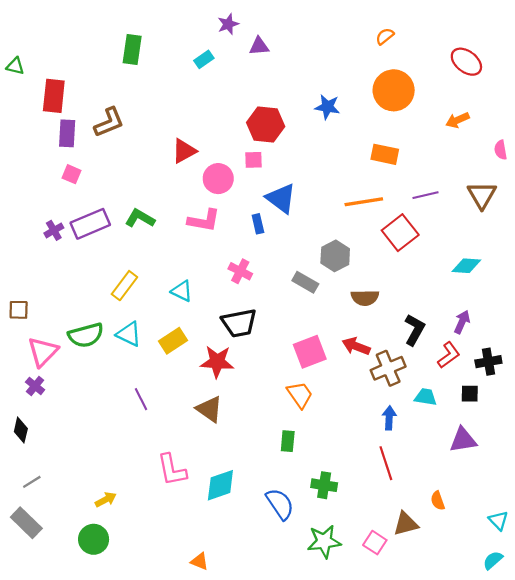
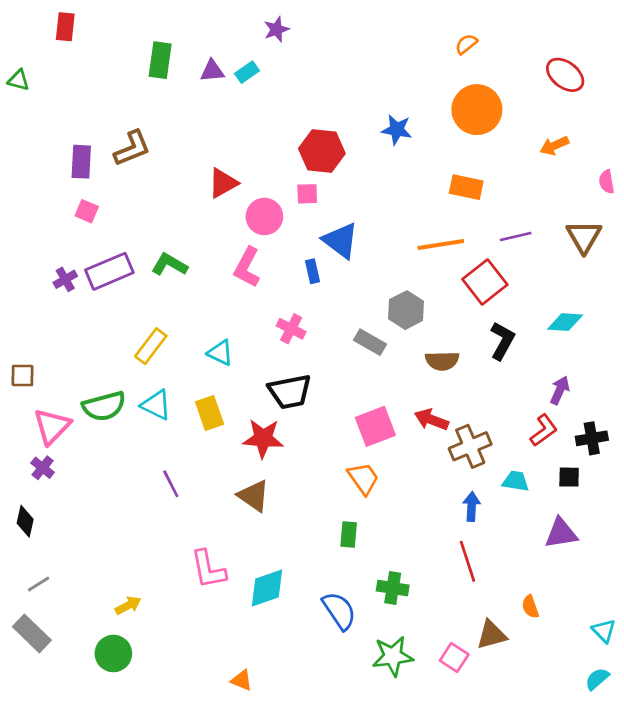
purple triangle: (259, 46) -> (212, 71), moved
red rectangle: (54, 96) -> (65, 27), moved, size x0.7
pink L-shape: (204, 220) -> (247, 267), turned 108
black L-shape: (415, 330) -> (502, 341), moved
yellow rectangle: (173, 341) -> (210, 413), turned -76

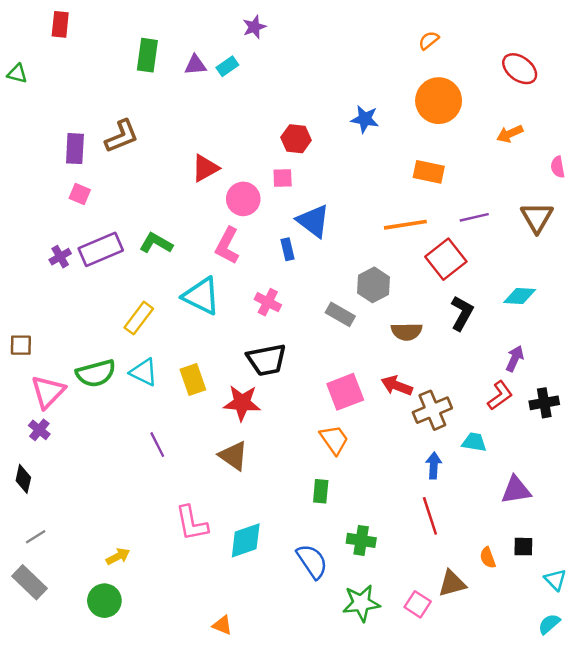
red hexagon: (322, 151) -> (296, 139), size x0.7
cyan triangle: (220, 353) -> (201, 296), moved, size x1.6
black square: (569, 477) -> (523, 547), moved

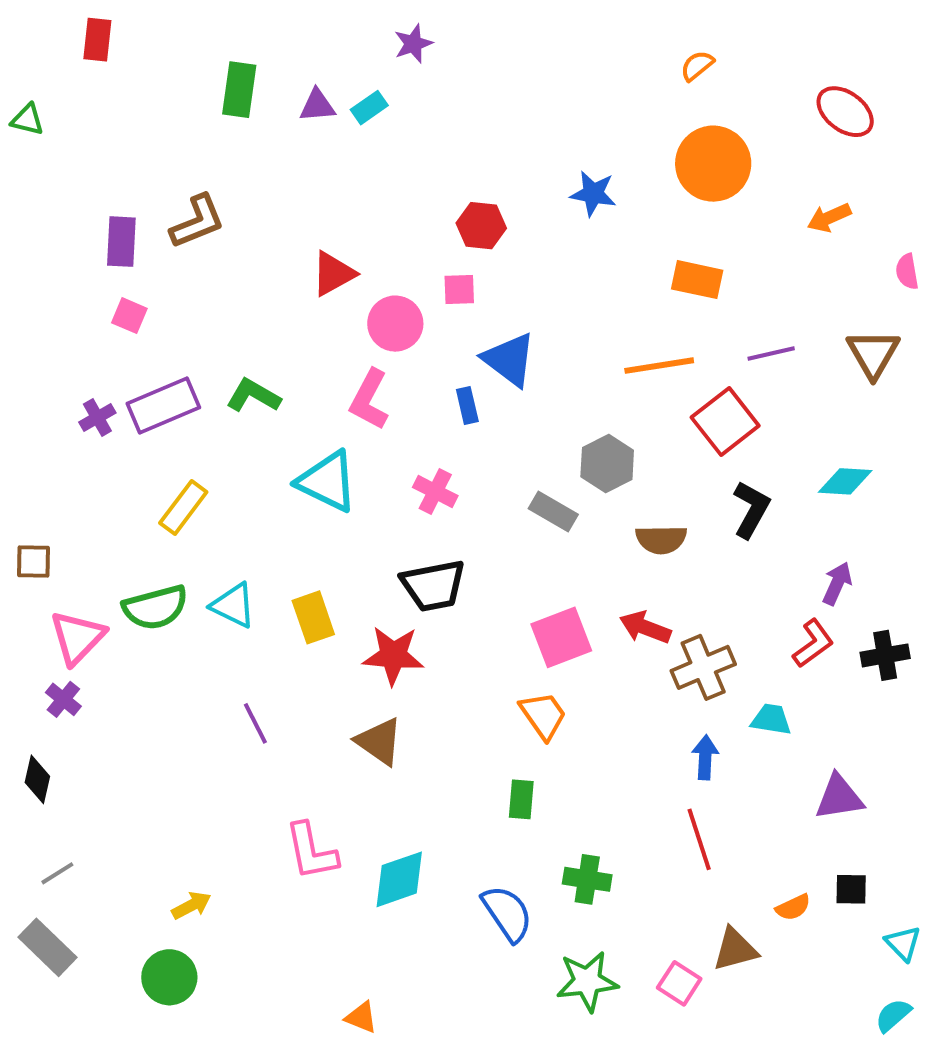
yellow rectangle: (139, 318) -> (183, 507), moved
orange semicircle: (488, 558) -> (793, 907), turned -95

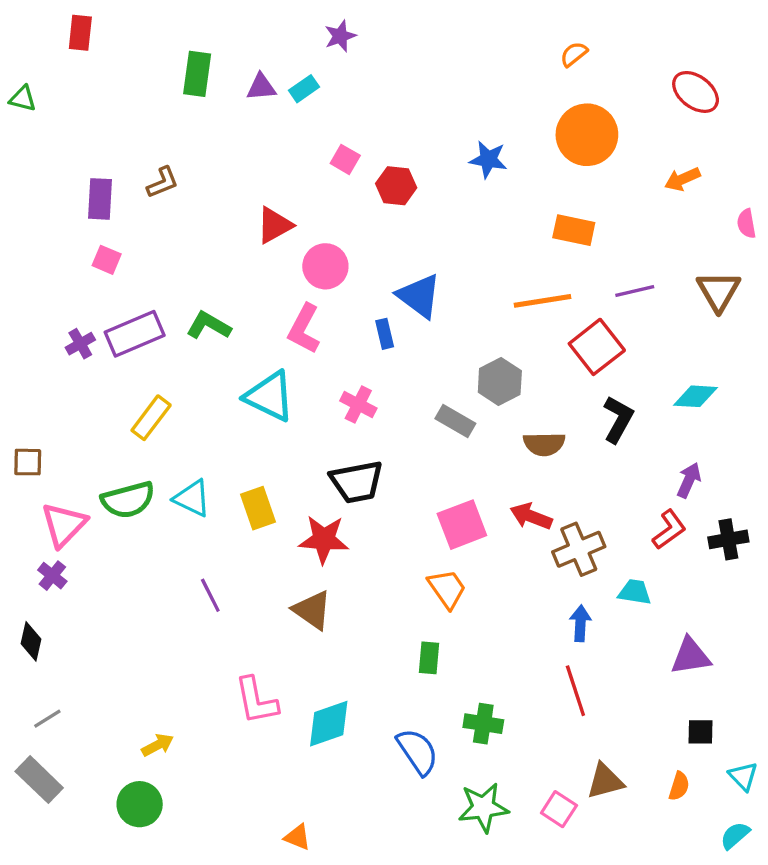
brown L-shape: (197, 222) -> (163, 182), size x0.7
pink square: (459, 290) -> (345, 159), moved, turned 32
orange semicircle: (793, 907) -> (679, 786), moved, turned -48

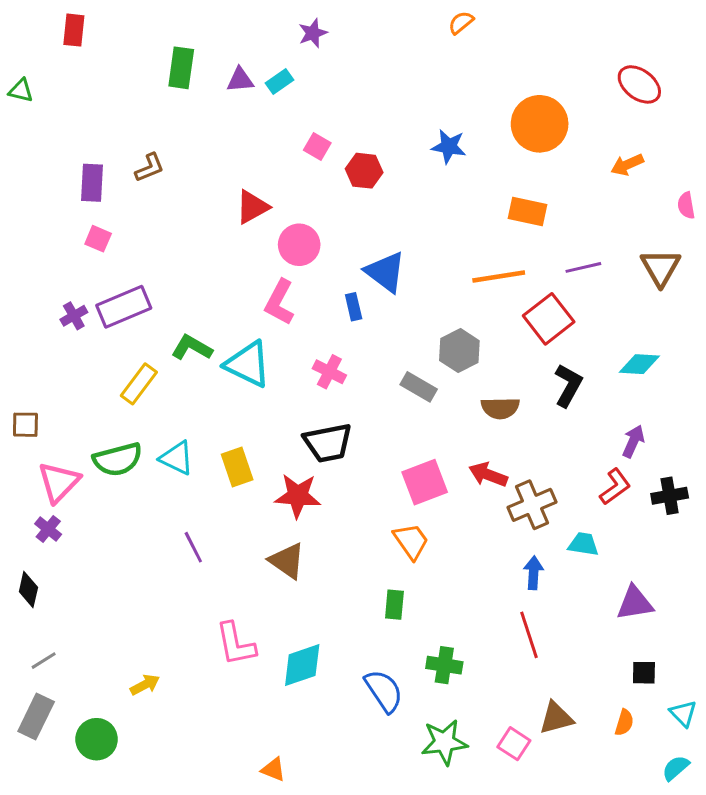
orange semicircle: (574, 54) -> (461, 22), moved
green L-shape: (209, 326) -> (192, 348), moved
gray rectangle: (39, 780) -> (36, 717), turned 72
green circle: (140, 804) -> (97, 739), moved

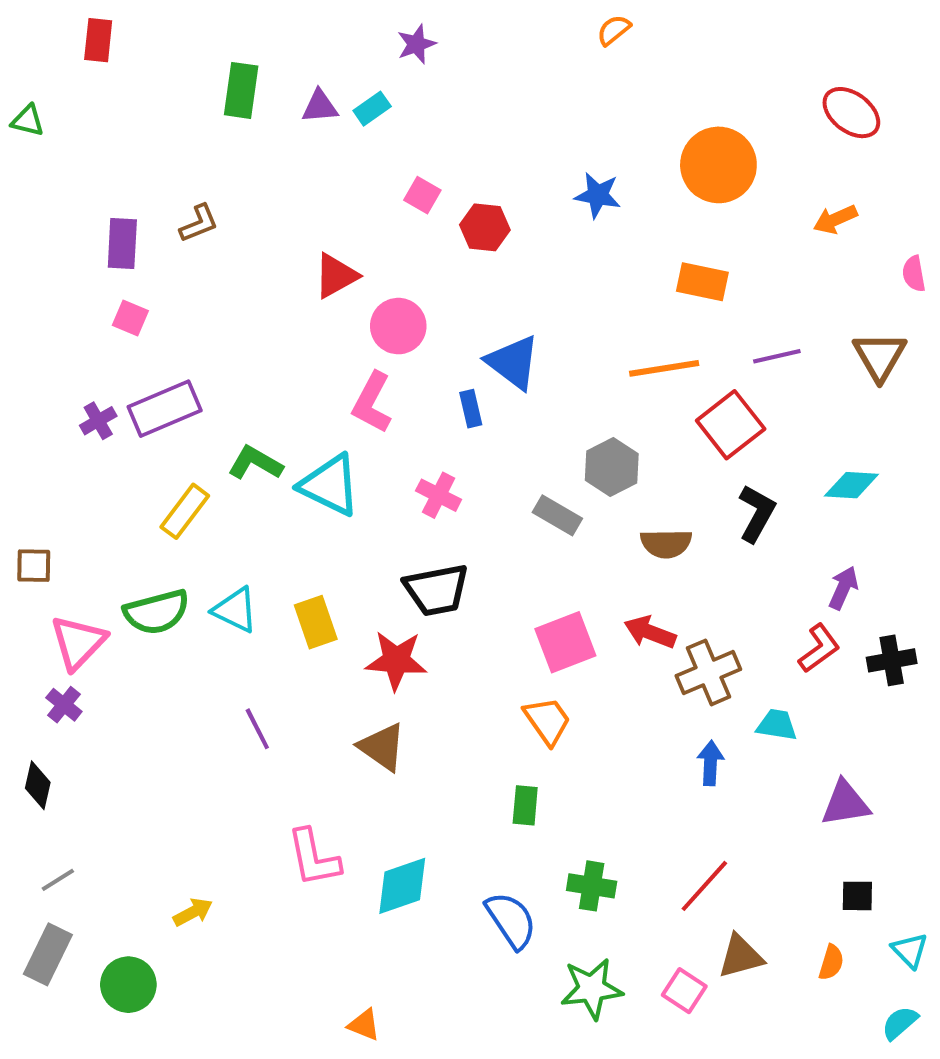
red line: (529, 635) -> (704, 886), moved, turned 60

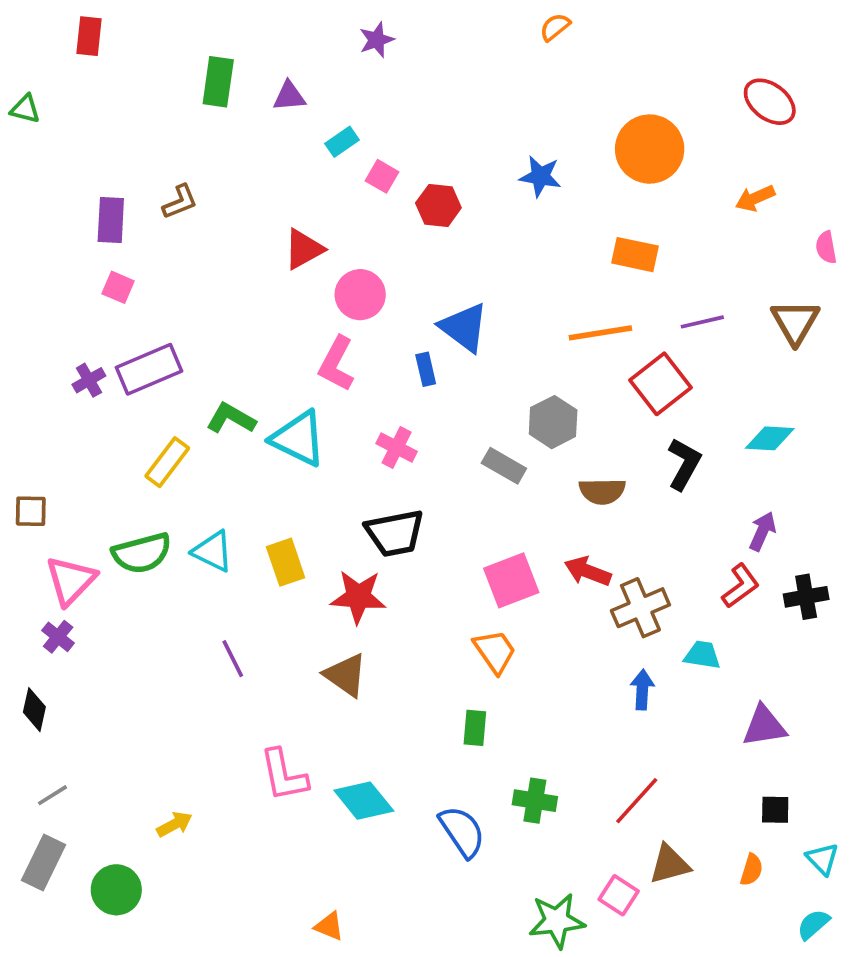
cyan rectangle: (372, 109) -> (342, 142), moved
cyan diamond: (402, 886) -> (364, 801), turned 70
green star: (592, 989) -> (557, 921), moved

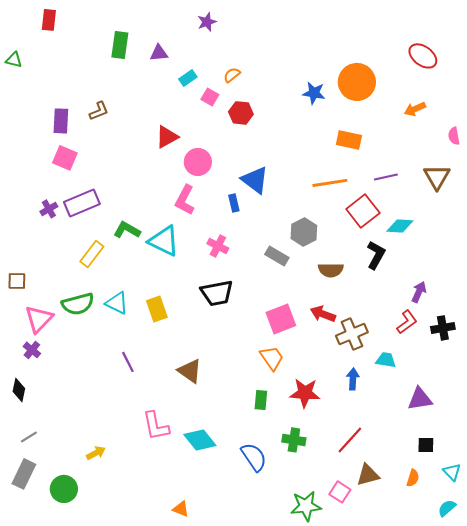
orange semicircle: (555, 27) -> (232, 75), moved
blue star: (540, 176) -> (314, 93), moved
pink square: (118, 287) -> (65, 158), size x1.4
cyan diamond: (770, 438) -> (400, 226), moved
red star: (358, 597) -> (305, 393), moved

